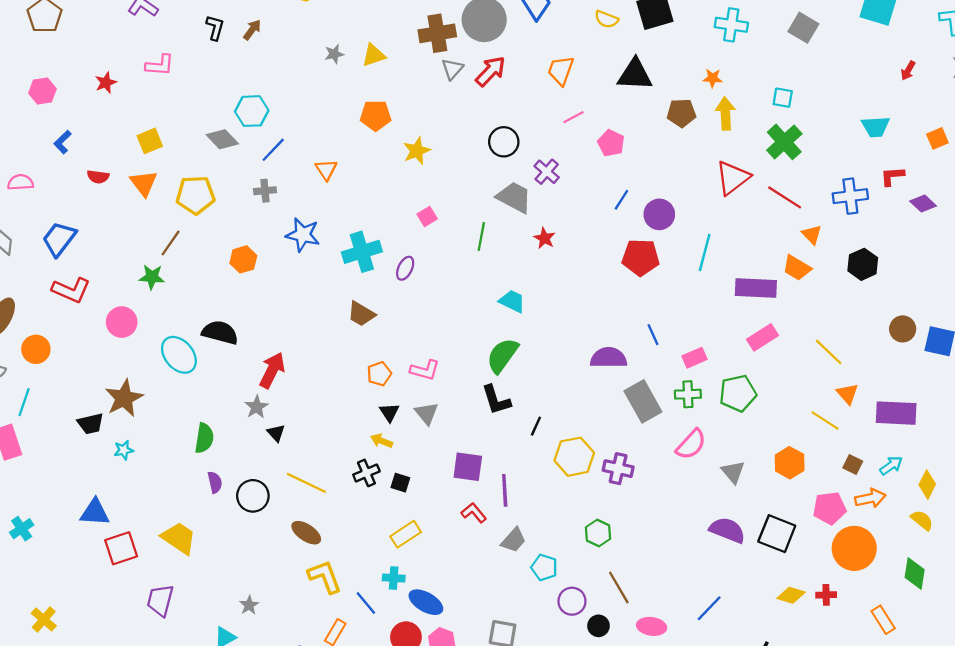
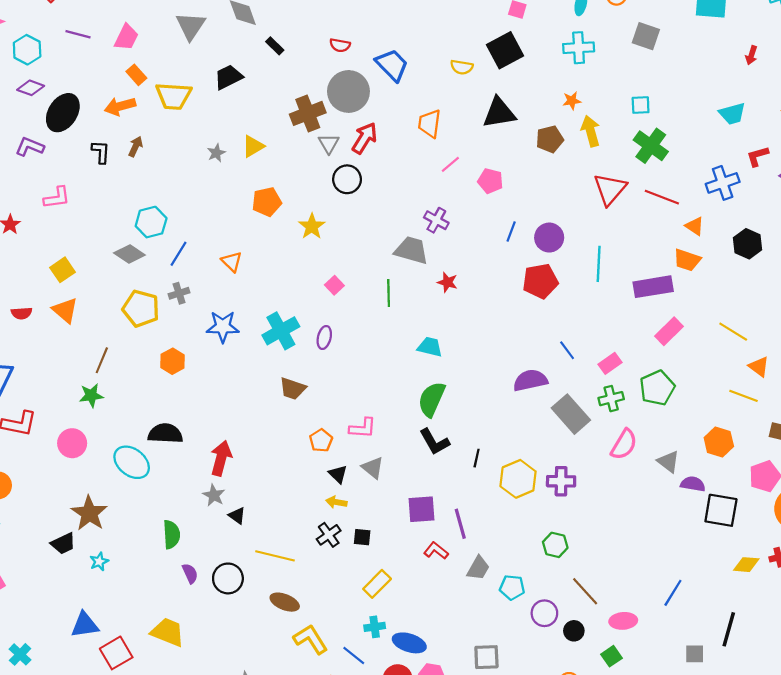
black circle: (504, 142) -> (347, 179), moved
yellow pentagon: (195, 195) -> (141, 309), moved, turned 30
purple semicircle: (727, 530) -> (693, 484), moved, size x0.7

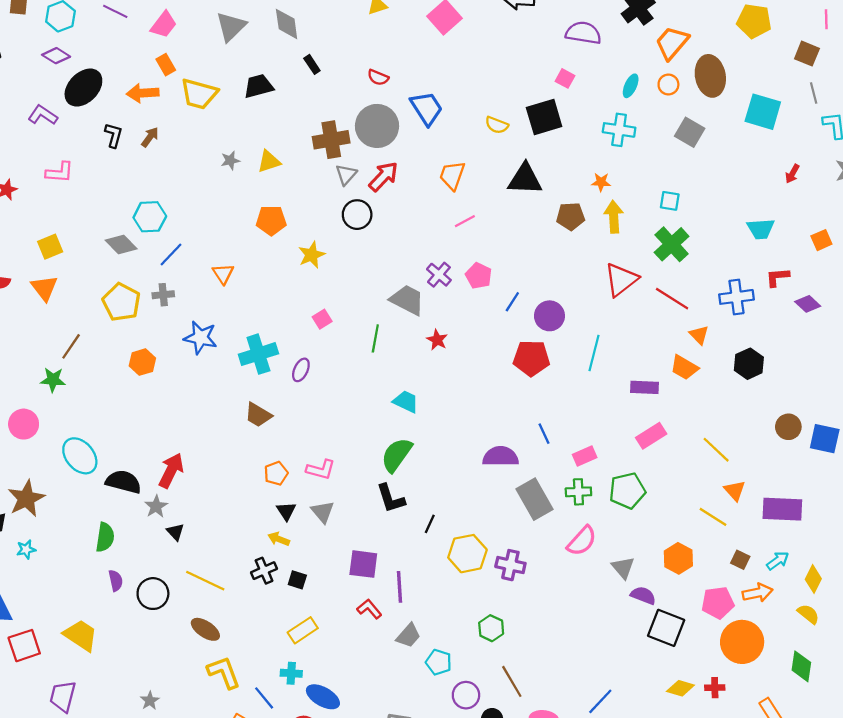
pink pentagon: (490, 181) -> (479, 276), moved
purple rectangle: (653, 287) -> (644, 387), size x0.7
black semicircle: (165, 434) -> (123, 482), moved

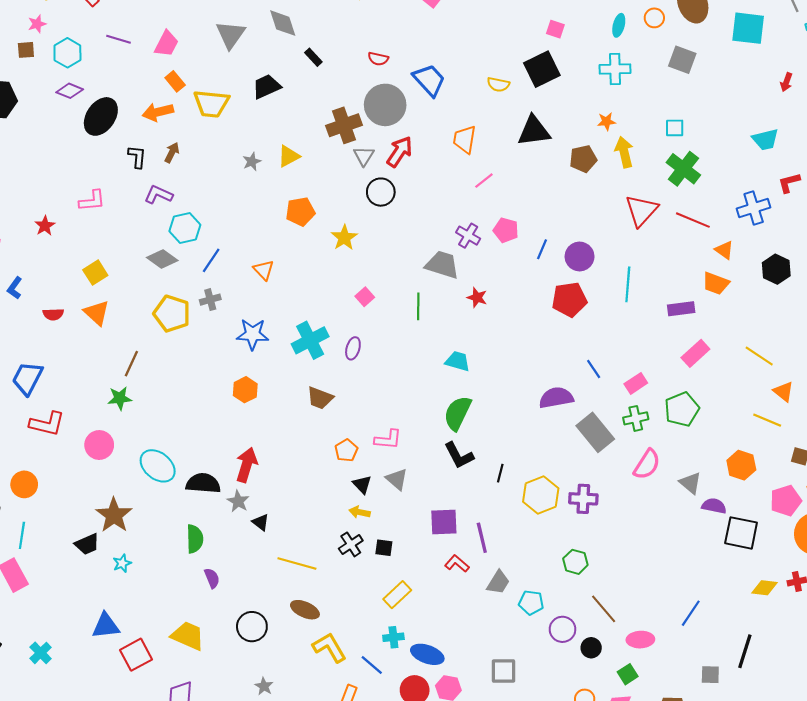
purple L-shape: (43, 115) -> (158, 195), moved
orange hexagon: (142, 362) -> (245, 390), moved
black circle: (153, 594) -> (252, 627), moved

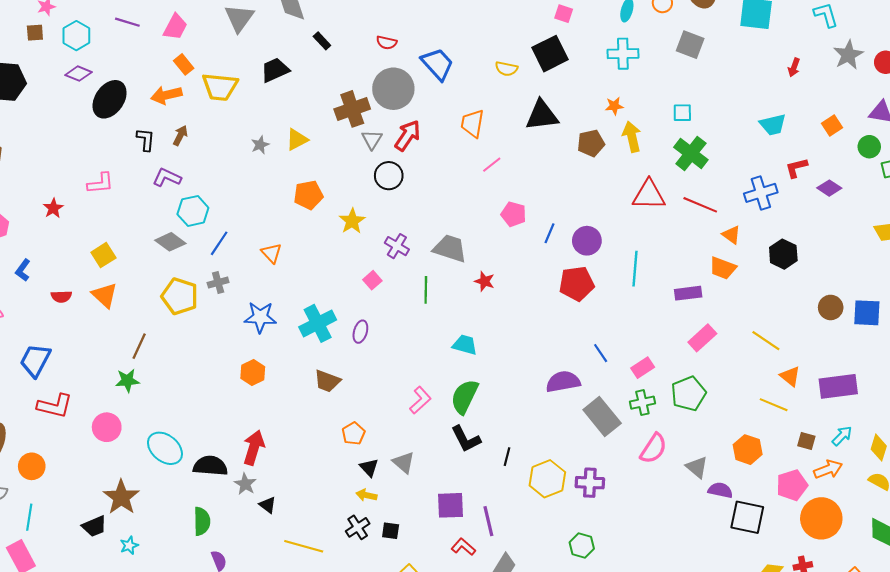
red triangle: (641, 210) -> (649, 195), turned 48
purple cross: (468, 236) -> (397, 246), moved
pink L-shape: (388, 439) -> (420, 400), moved, turned -48

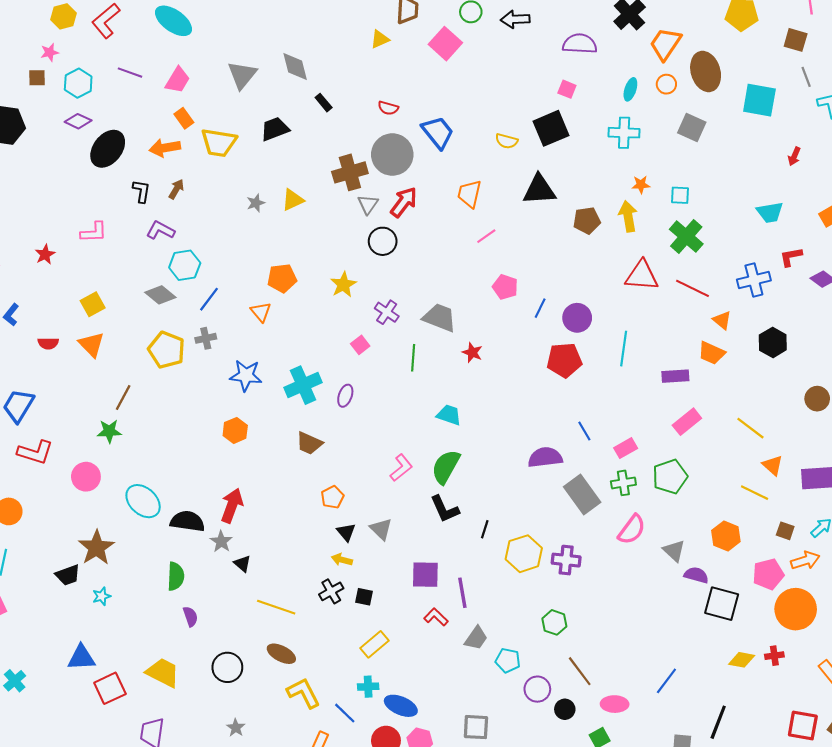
orange star: (614, 106) -> (641, 185), moved
orange pentagon: (308, 195) -> (282, 278), moved

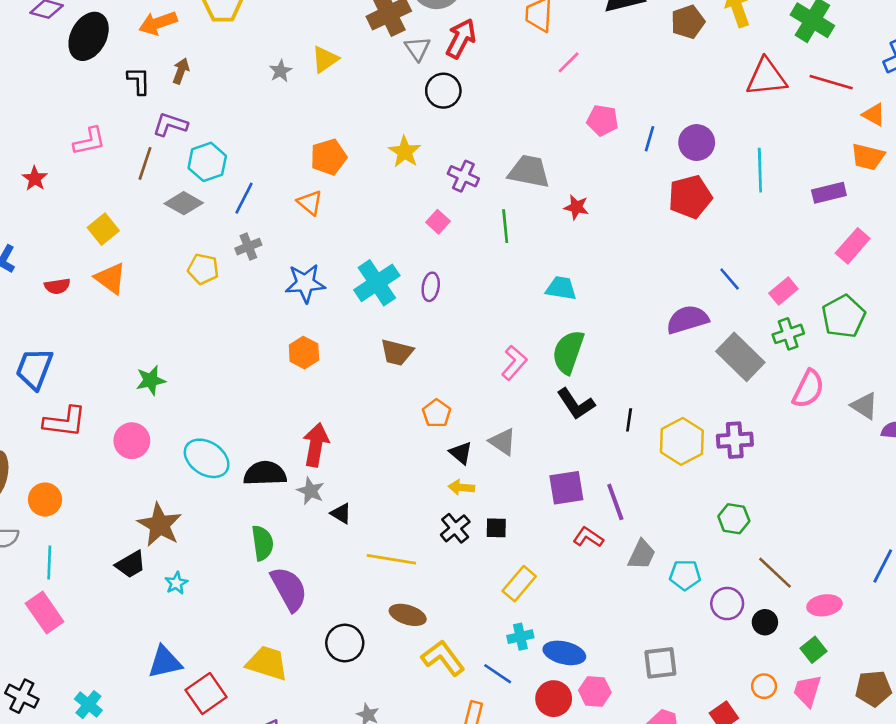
yellow pentagon: (167, 350) -> (203, 269), size x0.7
brown line: (123, 397) -> (145, 163), moved
purple semicircle: (190, 617) -> (289, 589), size x1.8

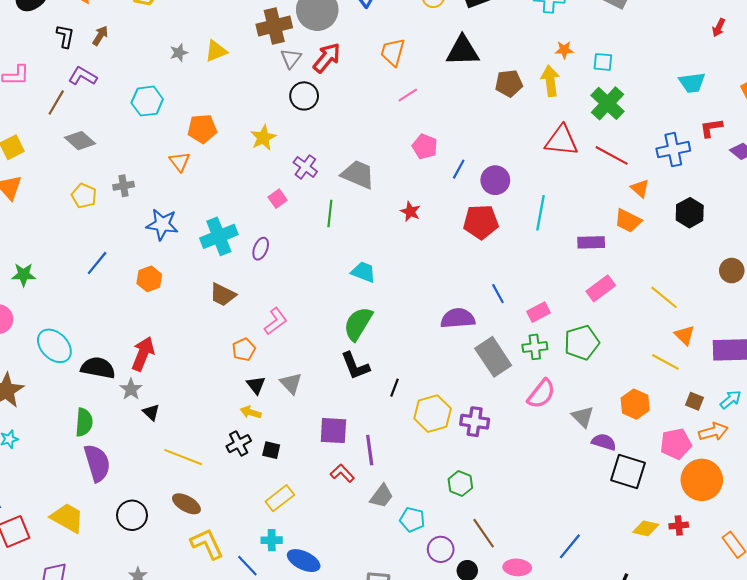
cyan hexagon: (207, 162) -> (147, 101), moved
blue line: (244, 198) -> (97, 263), moved
red star: (576, 207) -> (410, 212), moved
pink L-shape: (514, 363) -> (276, 321), moved

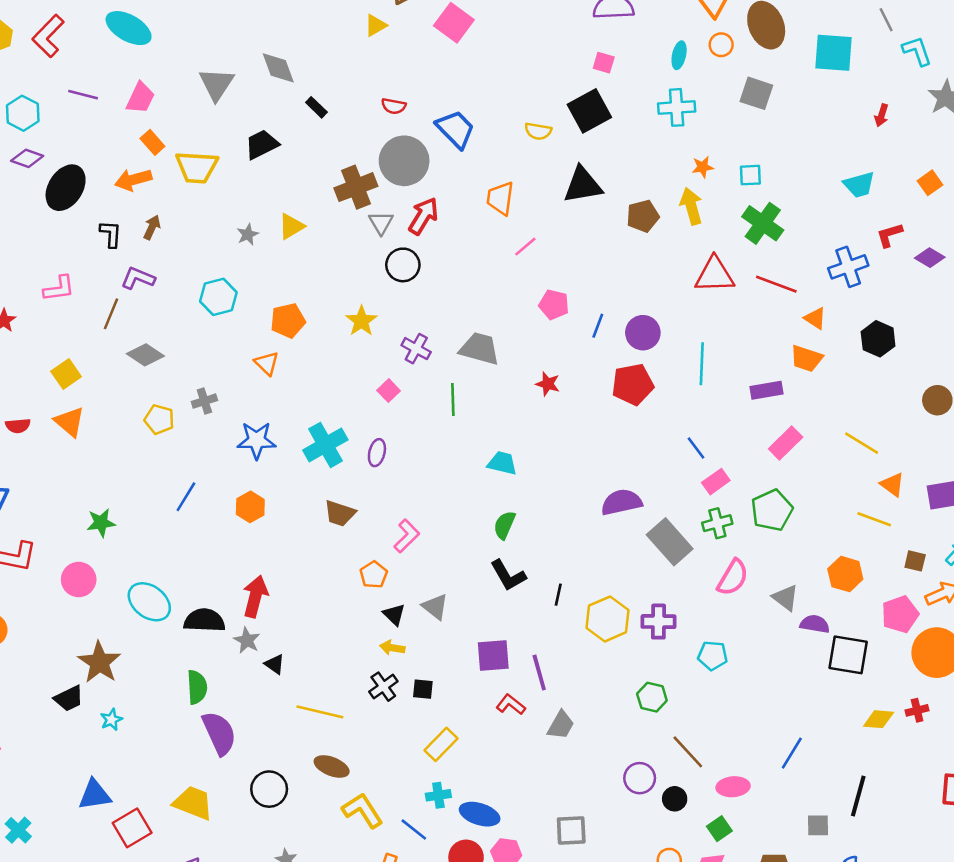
blue line: (498, 294) -> (696, 448), moved
green semicircle: (358, 324) -> (504, 525), size x0.7
cyan pentagon: (412, 520) -> (713, 656), moved

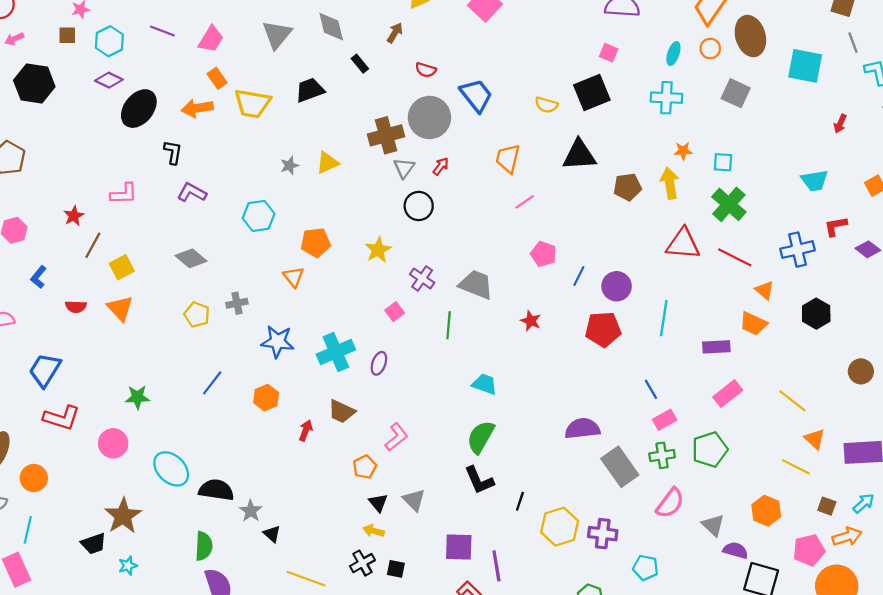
red arrow: (423, 216) -> (441, 166), size x0.6
brown arrow: (152, 227) -> (395, 33), moved
brown line: (111, 314) -> (93, 245), moved
green semicircle: (504, 525) -> (481, 437), size x1.4
red arrow: (255, 596) -> (306, 431), moved, size x0.6

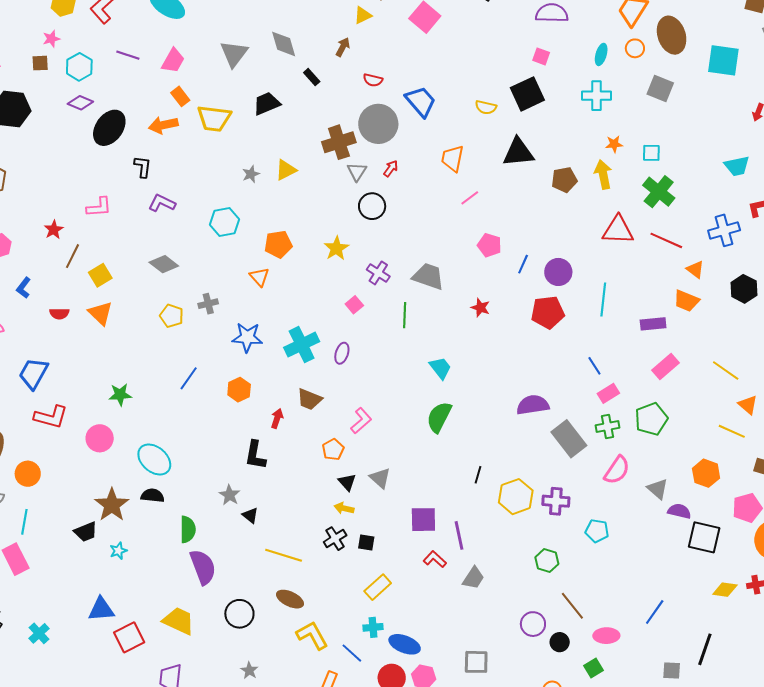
cyan trapezoid: (485, 384) -> (440, 368), turned 35
black L-shape: (479, 480) -> (255, 455), moved, turned 36
black semicircle: (216, 490) -> (153, 496), moved, size x0.7

